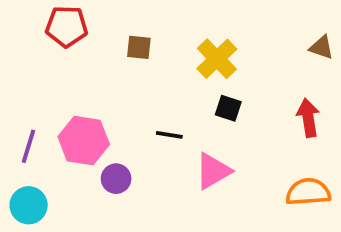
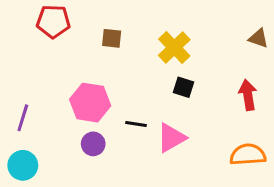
black line: (169, 135) -> (136, 124), moved
pink hexagon: (84, 141) -> (90, 103), moved

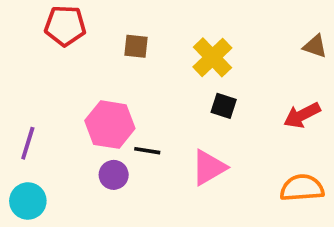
red arrow: (248, 95) -> (302, 115), turned -108
black line: (136, 124) -> (147, 151), moved

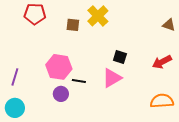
yellow cross: (212, 57) -> (98, 16), moved
pink triangle: (209, 167) -> (112, 78), moved

